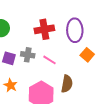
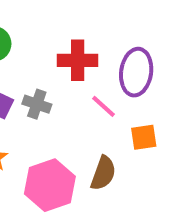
orange square: (87, 55) -> (144, 137), moved, turned 32
pink line: (50, 60) -> (104, 106), moved

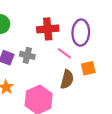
brown semicircle: (103, 173) -> (67, 79), moved

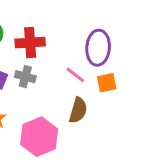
red cross: (48, 29) -> (30, 43), moved
orange square: (88, 68) -> (107, 83), moved

